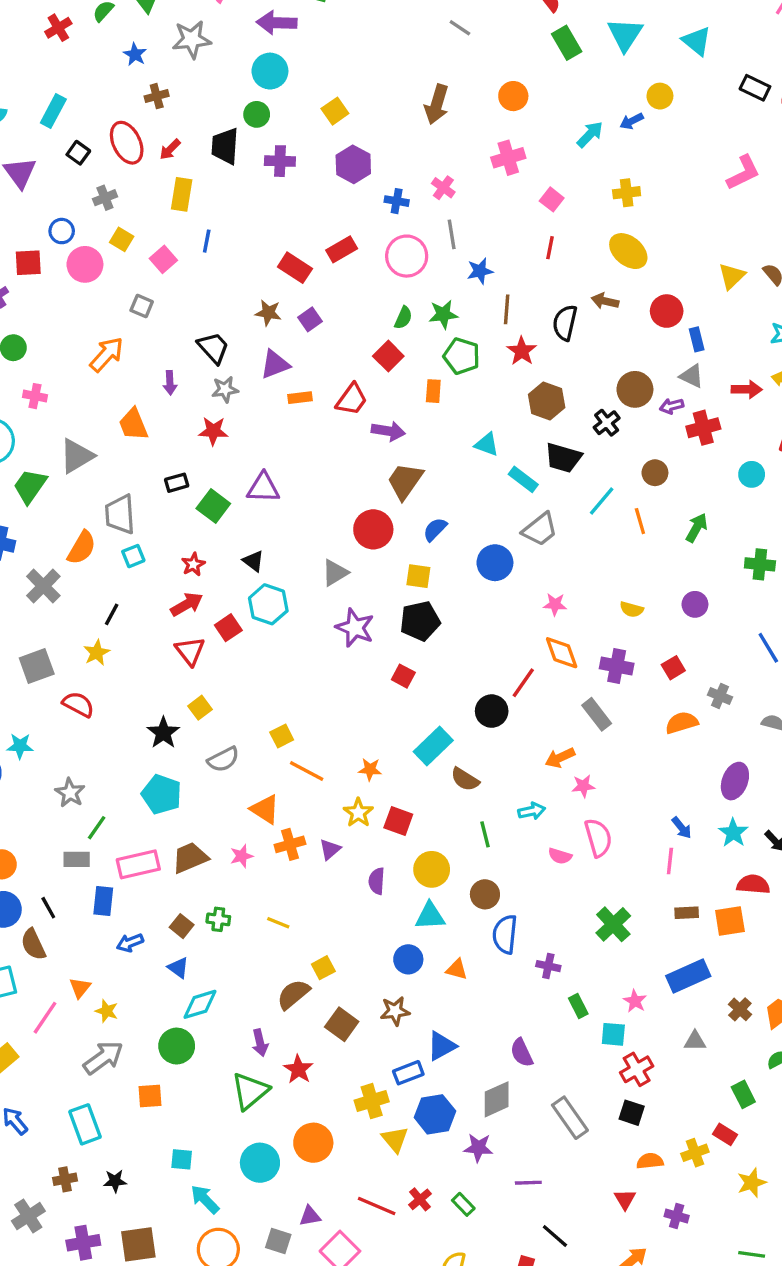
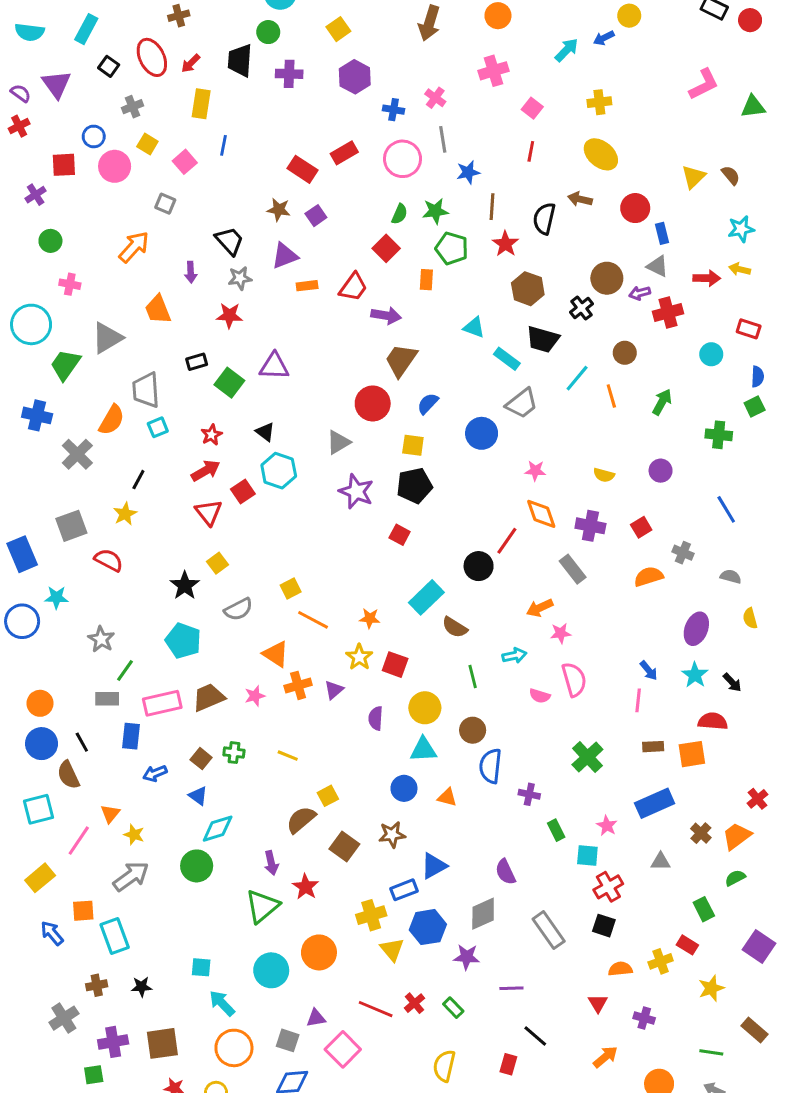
orange square: (150, 1096) -> (83, 911), moved

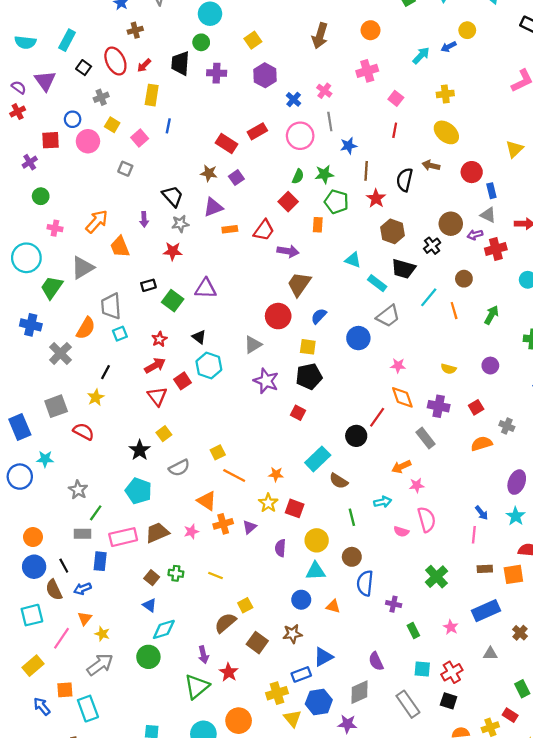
blue cross: (394, 110) -> (294, 99), turned 32
orange arrow: (134, 247) -> (97, 222), moved
blue arrow: (155, 773) -> (82, 589), moved
cyan square: (587, 855) -> (422, 669), moved

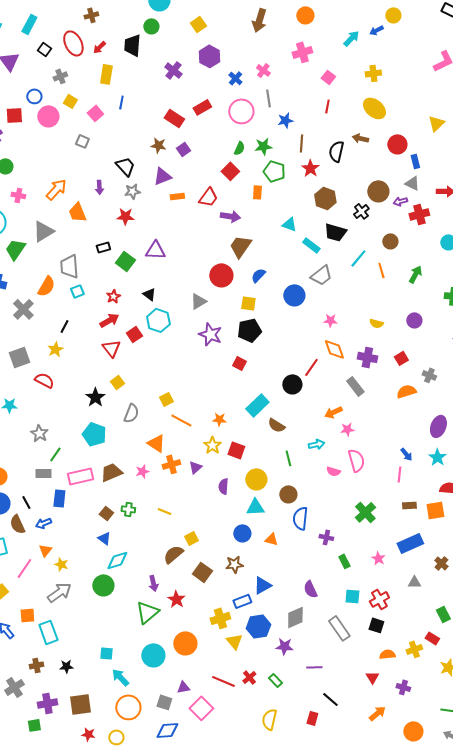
purple cross: (217, 73) -> (173, 70), moved, turned 36
gray semicircle: (179, 468) -> (131, 413), turned -42

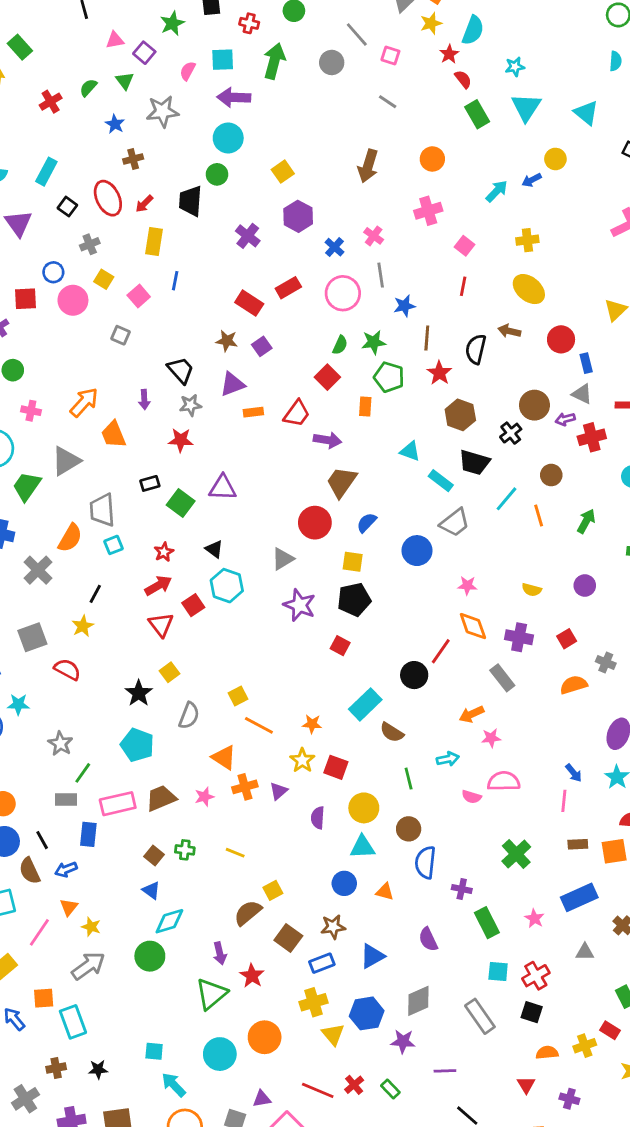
pink semicircle: (356, 460) -> (504, 781), turned -75
green rectangle: (344, 561) -> (487, 923), size x1.5
purple semicircle: (310, 589) -> (428, 939), moved
blue rectangle: (242, 601) -> (322, 963), moved

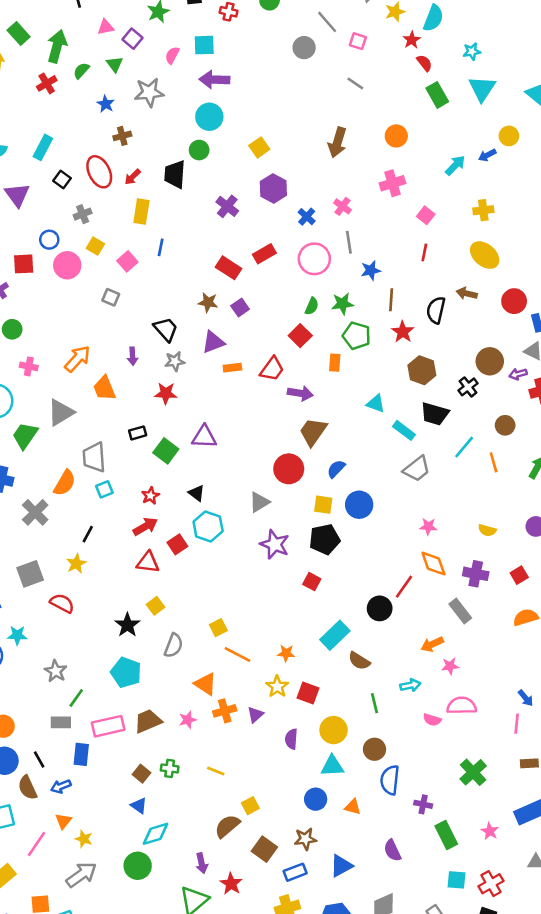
green arrow: (274, 61) -> (57, 46), moved
blue circle: (417, 551) -> (359, 505), moved
red triangle: (161, 625) -> (148, 562), turned -45

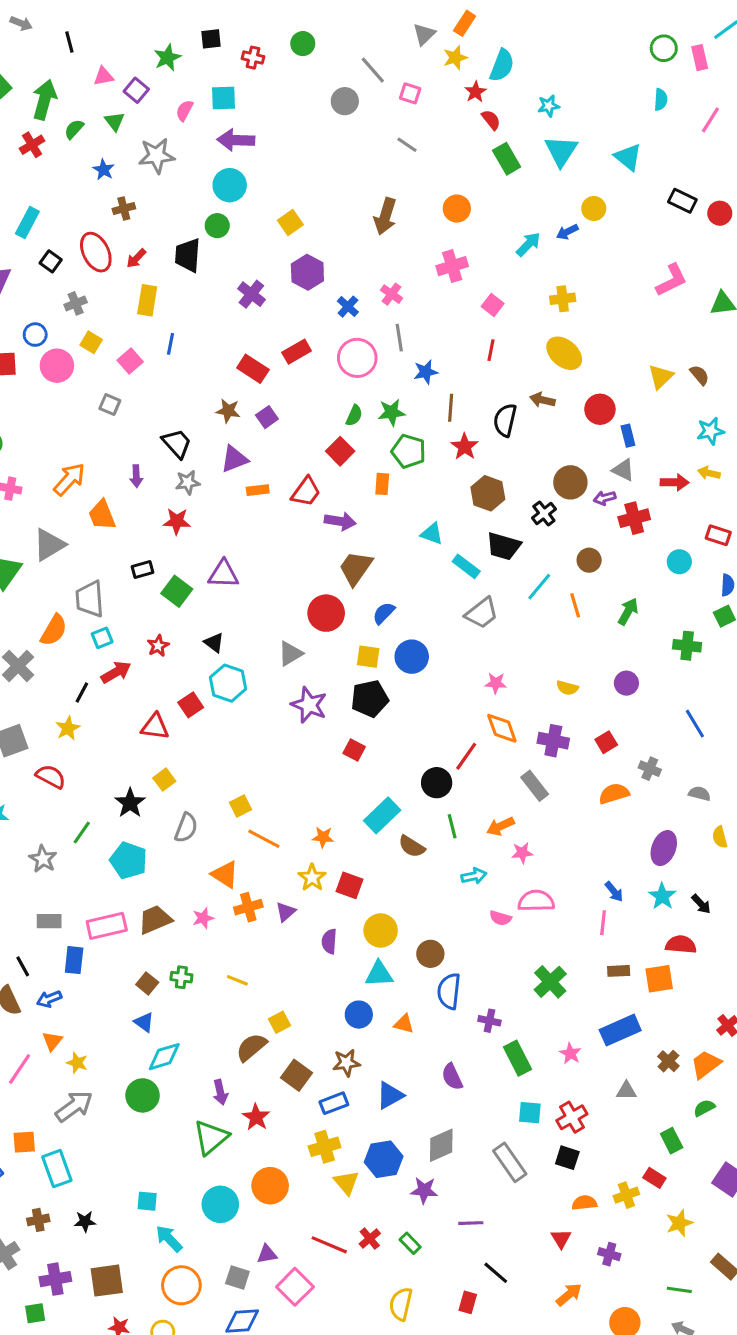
red arrow: (145, 526) -> (116, 672), moved
green line: (76, 698) -> (82, 832), moved
green line: (375, 703) -> (452, 826), moved

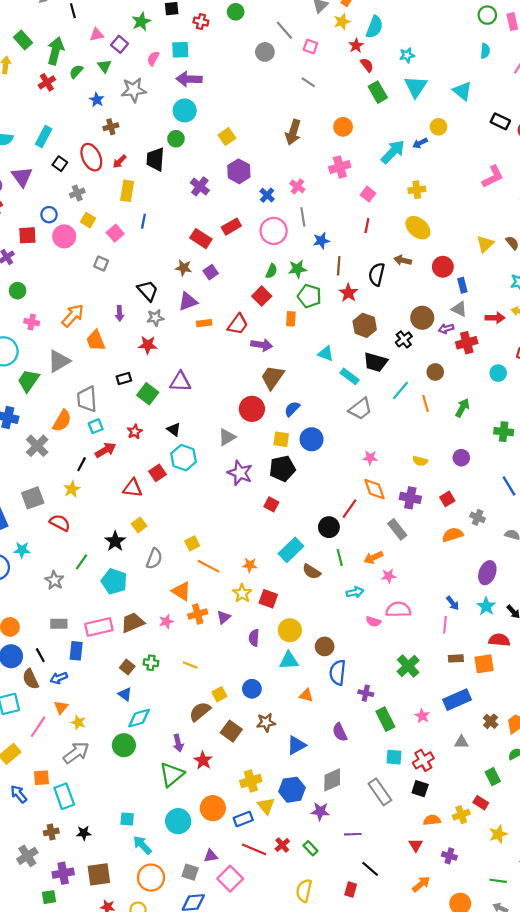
cyan arrow: (528, 244) -> (393, 152), size x1.4
blue circle: (359, 1015) -> (252, 689), moved
blue rectangle: (334, 1103) -> (243, 819), moved

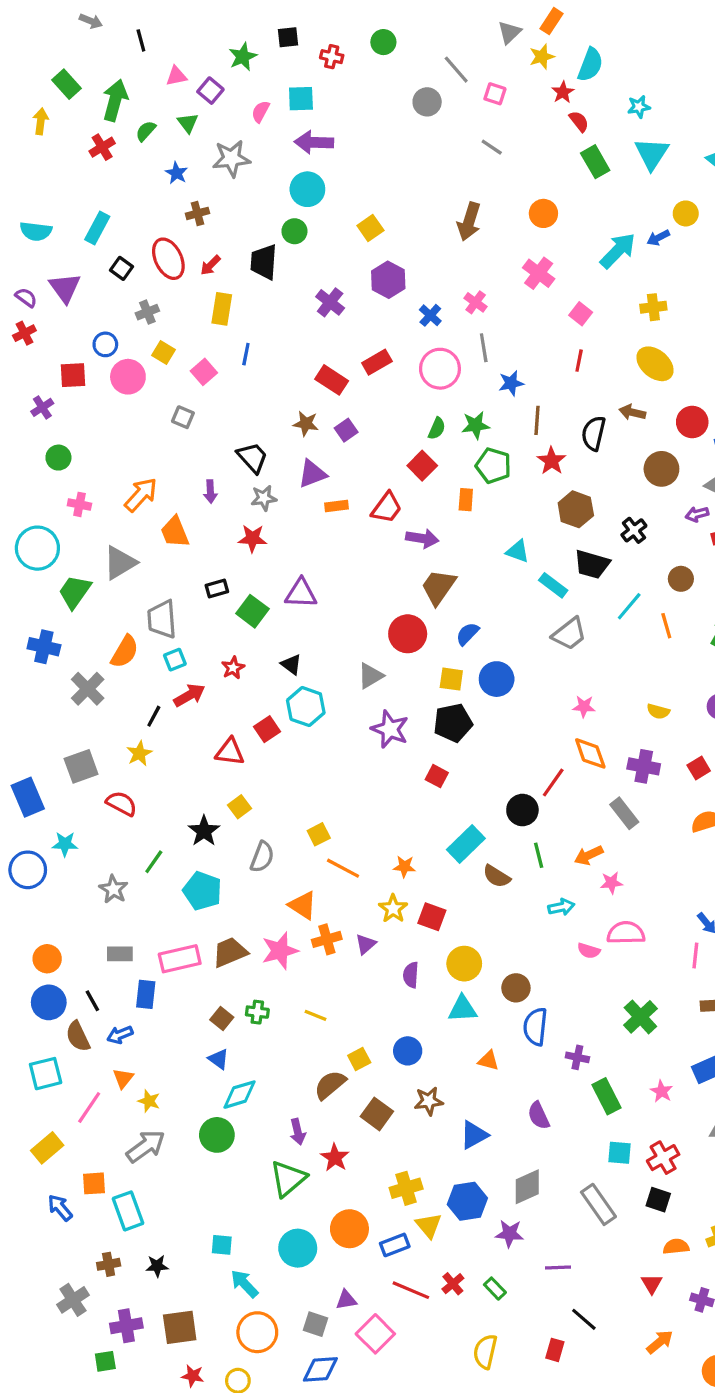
pink cross: (340, 167) -> (539, 273), turned -36
brown circle: (422, 318) -> (661, 469), moved
pink star: (166, 622) -> (280, 951), size x1.6

